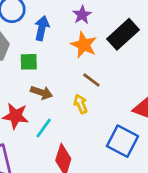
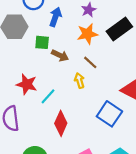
orange star: (84, 45) -> (87, 34), turned 30
brown arrow: (42, 93) -> (60, 55), moved

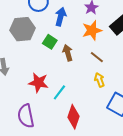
green square: (42, 42) -> (50, 42), turned 32
brown arrow: (60, 55) -> (68, 53), turned -126
yellow arrow: (79, 81) -> (99, 80), moved

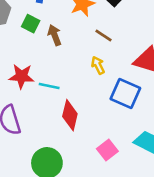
brown line: (97, 57) -> (103, 36), moved
cyan line: (59, 92) -> (49, 86), turned 70

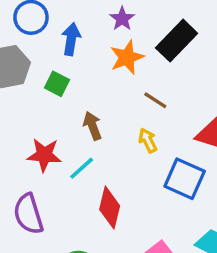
brown arrow: (55, 35) -> (92, 126), moved
cyan line: (49, 86) -> (82, 168), turned -54

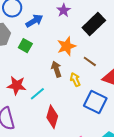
blue arrow: (71, 39) -> (34, 21), turned 48
orange star: (127, 57) -> (66, 46), moved
brown line: (155, 100) -> (90, 61), moved
brown arrow: (92, 126) -> (56, 69), moved

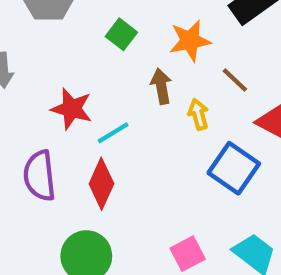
green square: (25, 46) -> (121, 34), moved
red diamond: (52, 117) -> (101, 184), moved

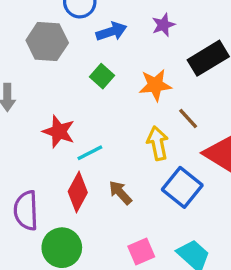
brown arrow: (161, 86) -> (120, 193), moved, turned -36
yellow arrow: (198, 114) -> (158, 143), size x1.4
purple semicircle: (40, 176) -> (26, 210), moved

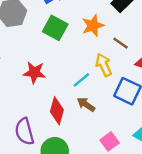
green square: (102, 76) -> (55, 28), size x1.5
cyan line: (90, 153) -> (81, 80), moved

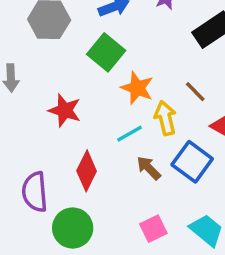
orange star: (93, 26) -> (137, 88), moved, turned 30
brown arrow: (86, 104) -> (149, 168), moved

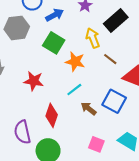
yellow arrow: (165, 118) -> (93, 38), moved
pink square: (153, 229) -> (96, 144), turned -35

